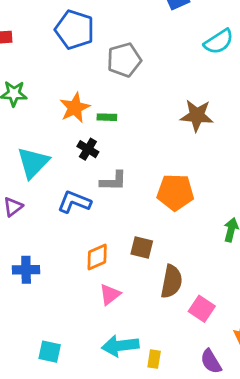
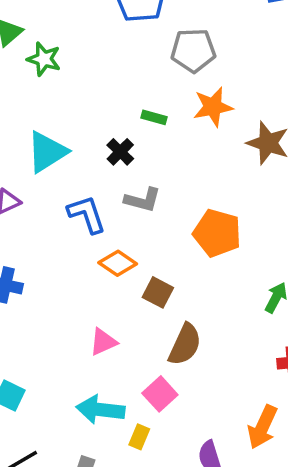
orange star: (75, 108) -> (213, 107), moved
blue L-shape: (74, 202) -> (87, 214), turned 36
orange diamond: (97, 257) -> (118, 263), moved, turned 44
pink square: (202, 309) -> (160, 394), moved

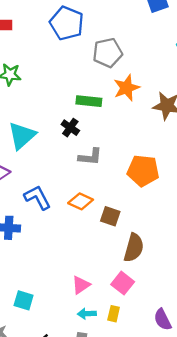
green rectangle: (154, 117) -> (89, 101), size x1.5
blue L-shape: (87, 214) -> (37, 198), moved
pink triangle: (103, 342) -> (81, 285), moved
cyan arrow: (100, 410) -> (87, 314), moved, size x0.6

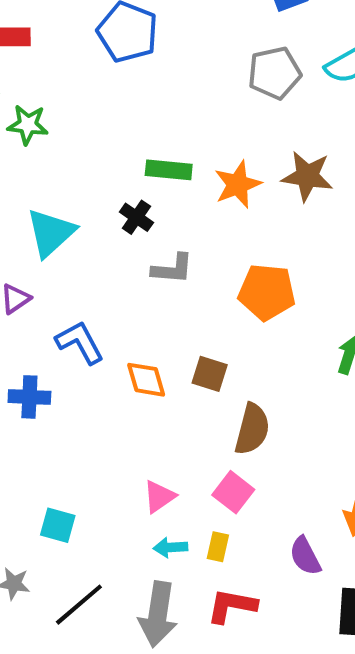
gray pentagon: (108, 53) -> (274, 73), moved
orange star: (127, 88) -> (238, 184), moved
orange diamond: (81, 201) -> (146, 380), moved, turned 50

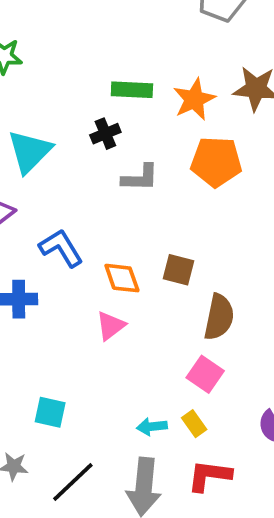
black cross: (136, 217) -> (105, 134), turned 36
orange pentagon: (267, 292) -> (216, 162), moved
pink triangle: (159, 497) -> (111, 326), moved
yellow rectangle: (218, 547) -> (194, 424), turned -45

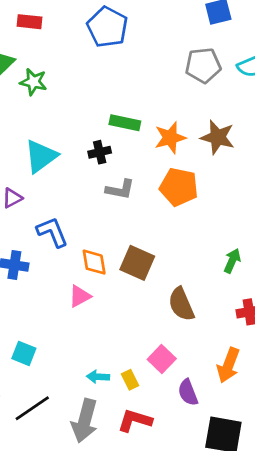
brown square: (178, 270) -> (137, 263), size x1.4
brown semicircle: (219, 317) -> (181, 304), moved, turned 136
pink square: (205, 374) -> (162, 359), moved

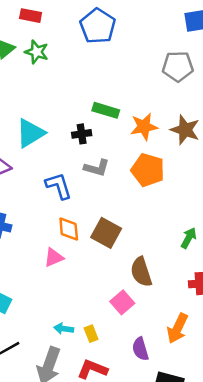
green star: (33, 82) -> (37, 52), moved
blue L-shape: (52, 232) -> (59, 186), moved
pink square: (162, 359) -> (122, 302), moved

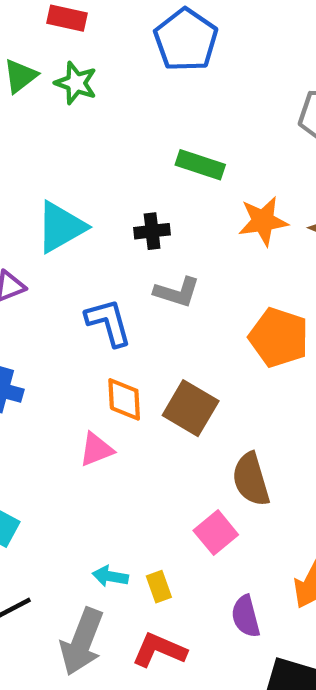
green rectangle: (106, 110) -> (200, 165), moved
orange pentagon: (148, 170) -> (279, 337), moved

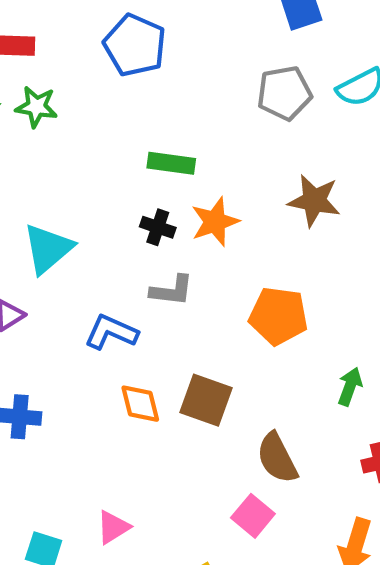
orange star: (263, 221) -> (215, 222), moved
black cross: (152, 231) -> (158, 227), moved, turned 36
blue L-shape: (108, 322) -> (111, 332), turned -40
pink triangle: (96, 449) -> (113, 527), moved

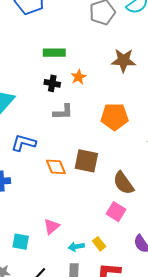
orange star: (215, 222) -> (79, 77), size x0.7
blue L-shape: (111, 332) -> (24, 143), moved

